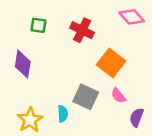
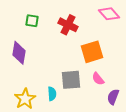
orange square: (111, 63) -> (92, 52), turned 35
gray square: (86, 97) -> (71, 80), turned -30

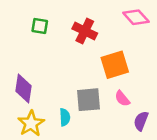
purple diamond: (19, 53) -> (24, 88), moved

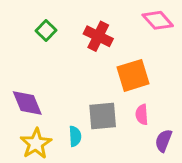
green square: (40, 26) -> (46, 30), turned 35
purple diamond: (24, 88) -> (27, 103), turned -32
pink semicircle: (122, 98) -> (142, 115), turned 35

